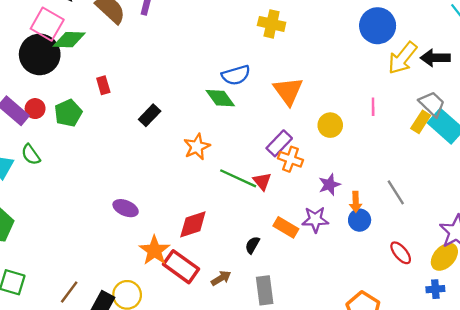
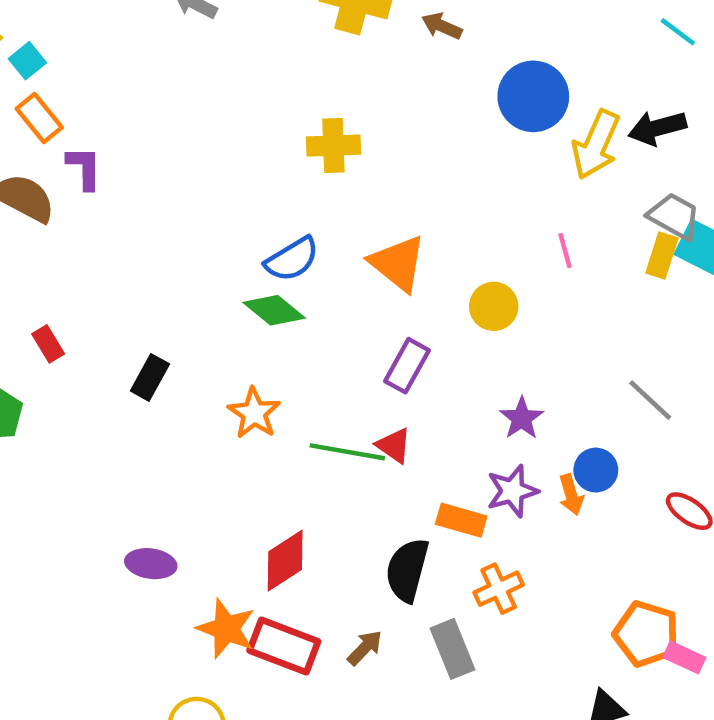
orange cross: (290, 159) -> (499, 589), moved, turned -30
orange arrow: (356, 202) -> (571, 495), moved
black semicircle: (252, 245) -> (407, 570), size x1.8

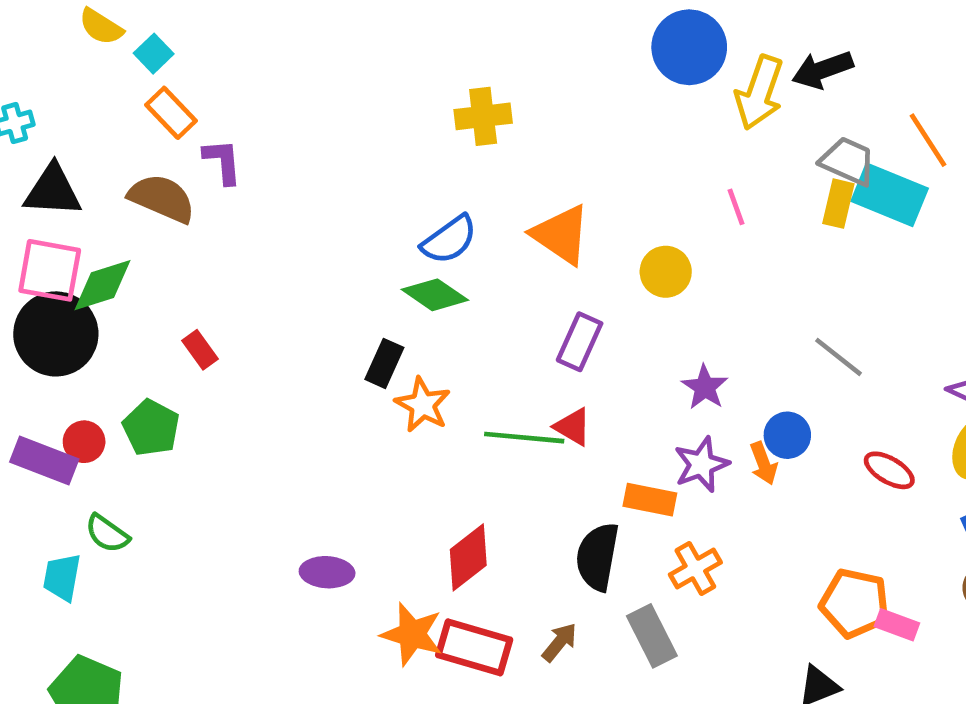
black rectangle: (150, 377) -> (384, 363), moved

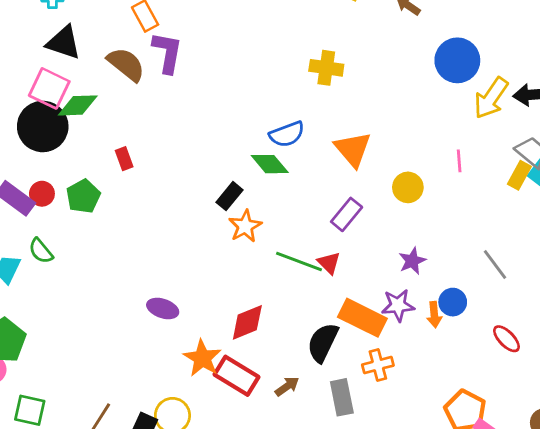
purple L-shape: (223, 161) -> (167, 52), size x1.4
orange rectangle: (650, 500) -> (362, 318), size x1.5

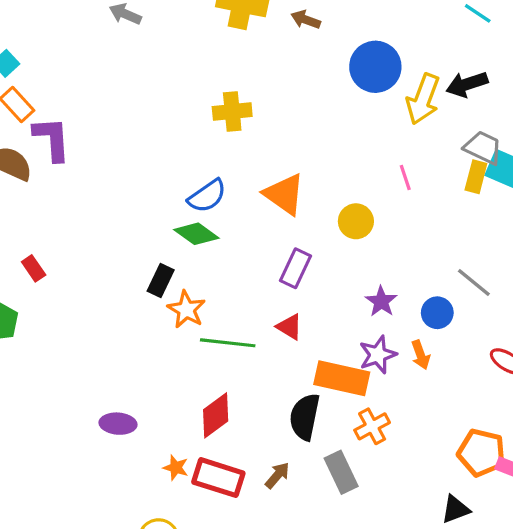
green line: (299, 261) -> (228, 343), moved
blue circle: (453, 302) -> (437, 313), moved
orange star: (202, 358) -> (176, 468), size x0.6

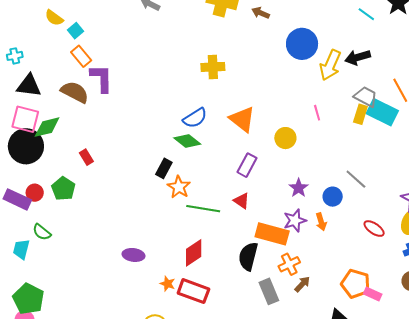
brown arrow: (277, 475) -> (302, 284), moved

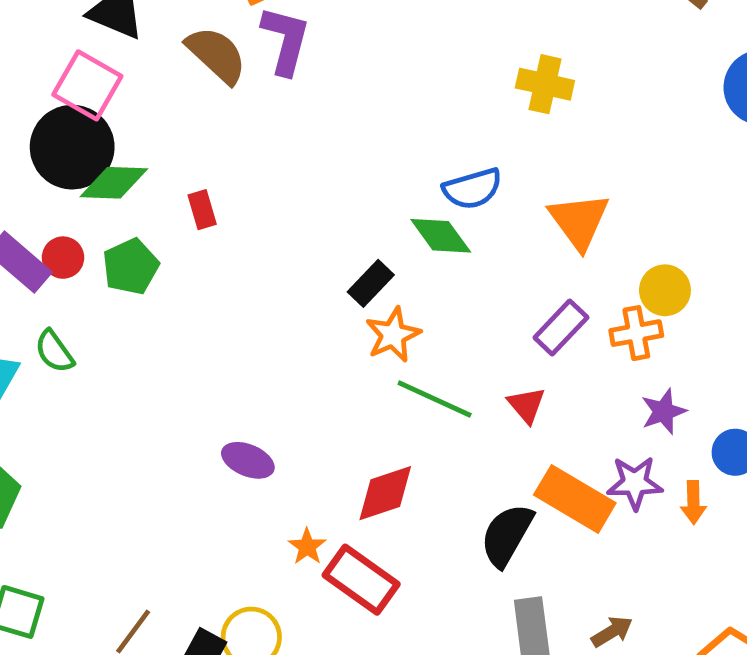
green diamond: (47, 127) -> (114, 183), moved
orange cross: (289, 264) -> (636, 333), moved

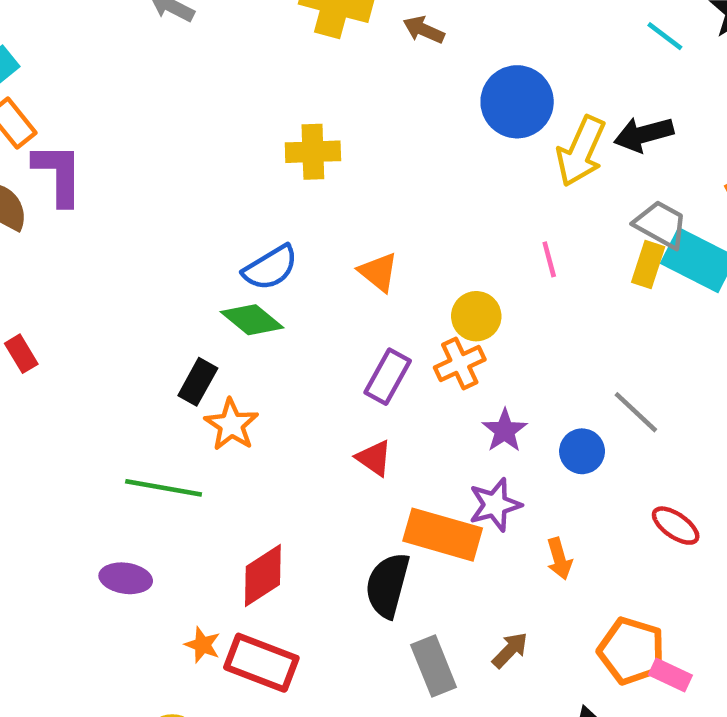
orange triangle: (579, 221) -> (378, 272), size x0.7
green line: (435, 399) -> (164, 488), moved
orange arrow: (693, 502) -> (559, 559), moved

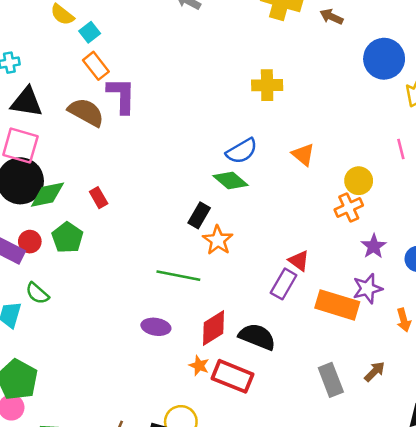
purple rectangle: (388, 377) -> (284, 284), moved
red diamond: (263, 575) -> (213, 328), moved
black semicircle: (388, 585) -> (257, 337), moved, turned 96

